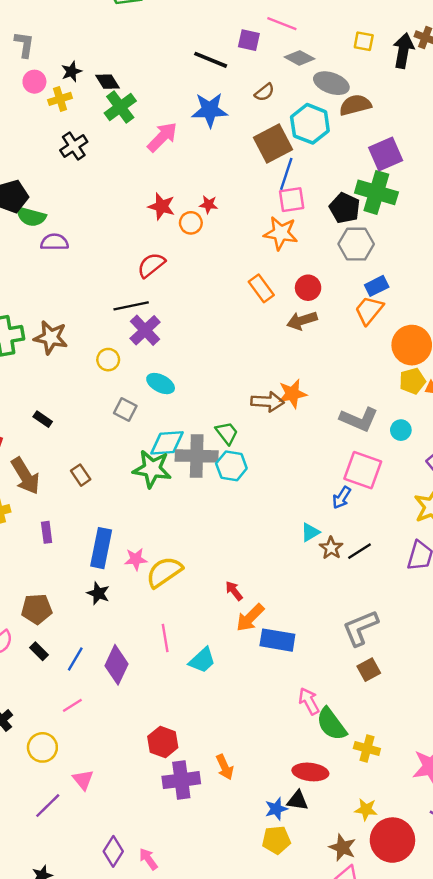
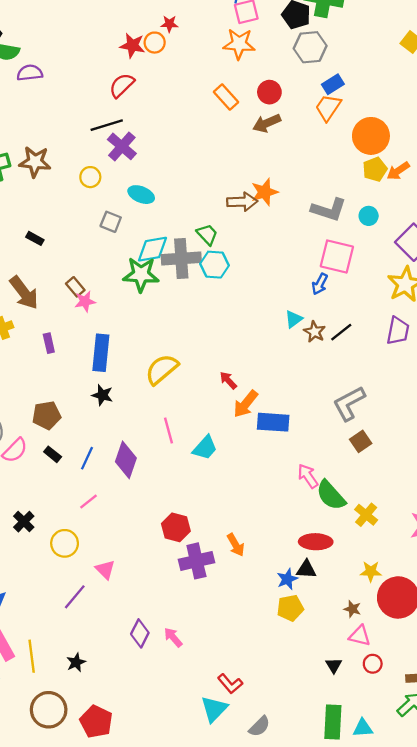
red star: (162, 206) -> (132, 46), moved
pink star: (136, 559) -> (85, 301), moved
yellow cross: (367, 748) -> (366, 515), turned 30
brown star: (343, 848) -> (352, 609), size x0.7

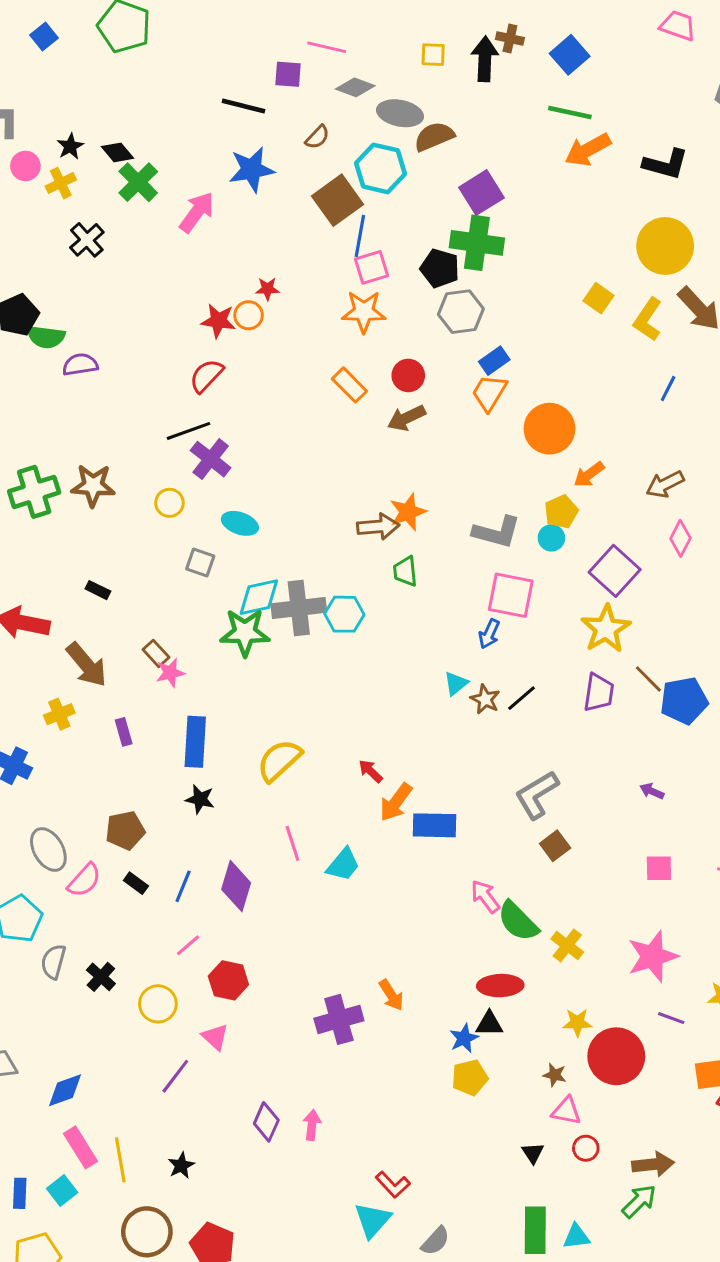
yellow pentagon: (375, 169) -> (561, 512), moved
green trapezoid: (207, 234) -> (405, 571), moved, turned -140
red hexagon: (176, 527) -> (228, 980), moved
pink arrow: (173, 637) -> (312, 1125), turned 50

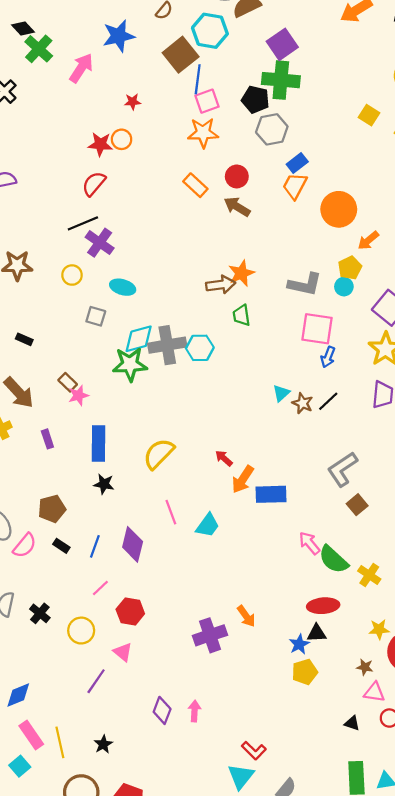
red star: (267, 289) -> (133, 102), moved
brown arrow: (407, 418) -> (237, 207), turned 60
blue arrow: (489, 634) -> (328, 357), moved
black triangle: (533, 1153) -> (352, 723), turned -35

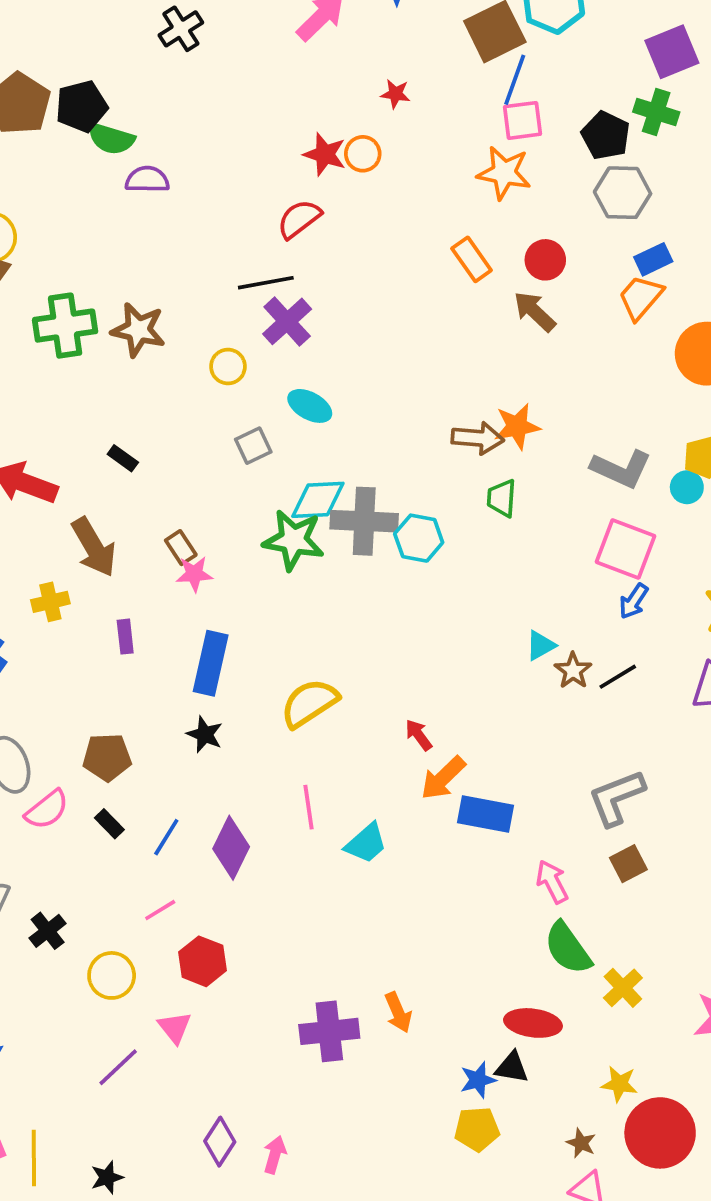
green cross: (281, 80) -> (656, 112), size x0.7
gray square: (96, 316) -> (253, 446), turned 36
pink arrow: (309, 543) -> (552, 882), moved

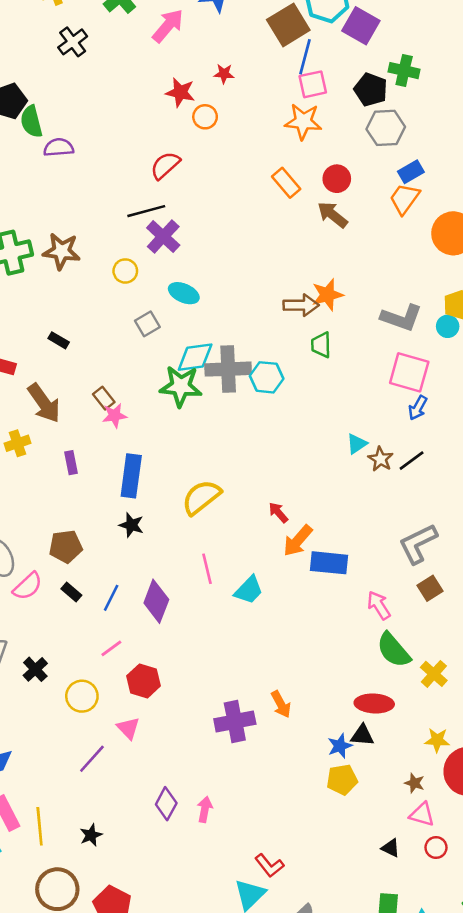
purple square: (672, 52) -> (361, 26), moved, turned -33
green semicircle: (111, 139) -> (31, 122), turned 64
red star: (325, 154) -> (180, 92), moved

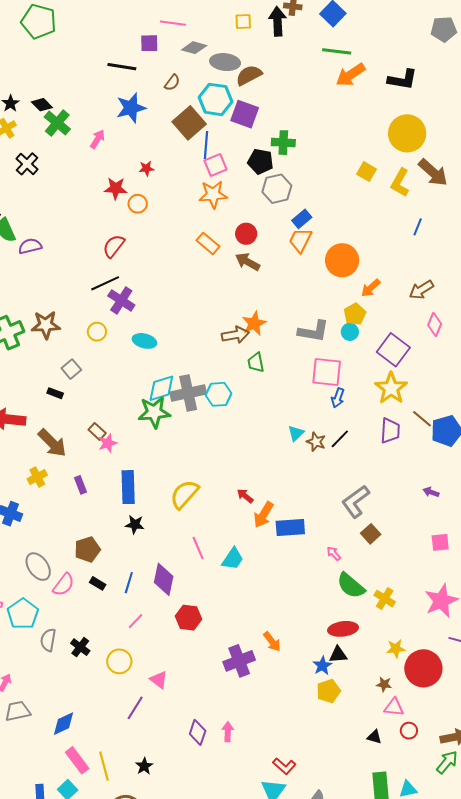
pink arrow: (168, 26) -> (98, 139), size x0.7
gray square: (147, 324) -> (71, 369), moved
pink arrow: (379, 605) -> (334, 553), size x0.7
red hexagon: (143, 681) -> (188, 618), moved

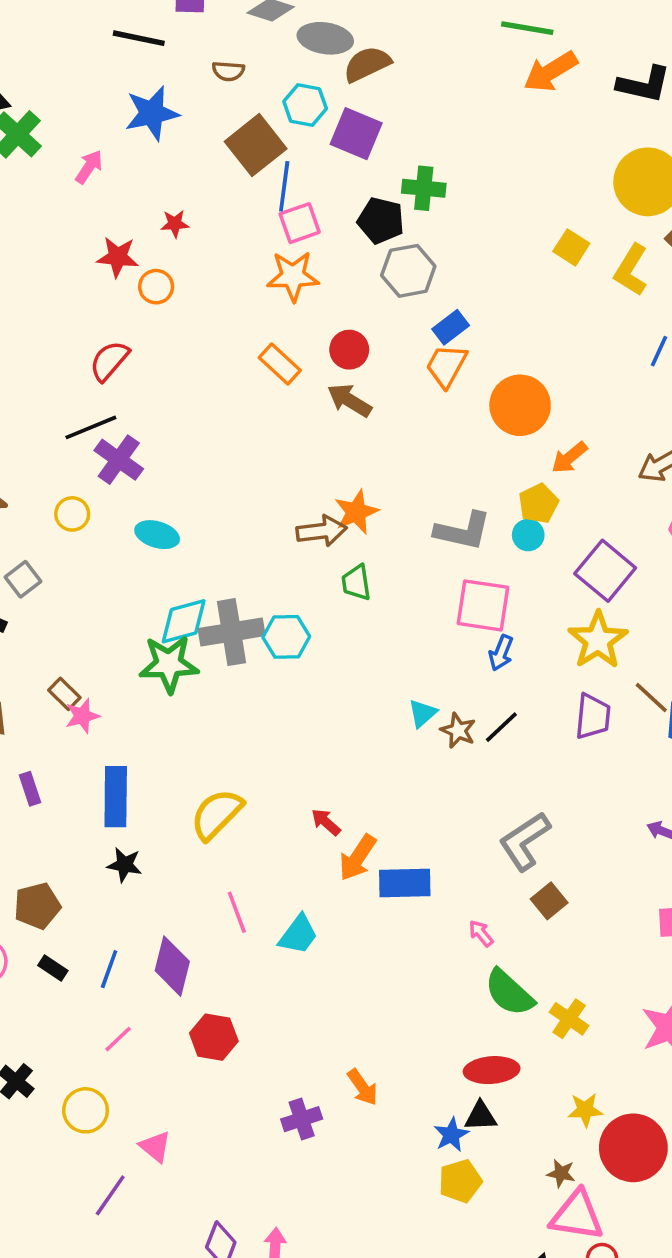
brown semicircle: (172, 83) -> (228, 71), turned 54
cyan hexagon: (216, 99) -> (305, 105), size x0.7
purple cross: (239, 661) -> (302, 1119), size x0.7
pink triangle: (394, 707) -> (577, 1216), size x1.5

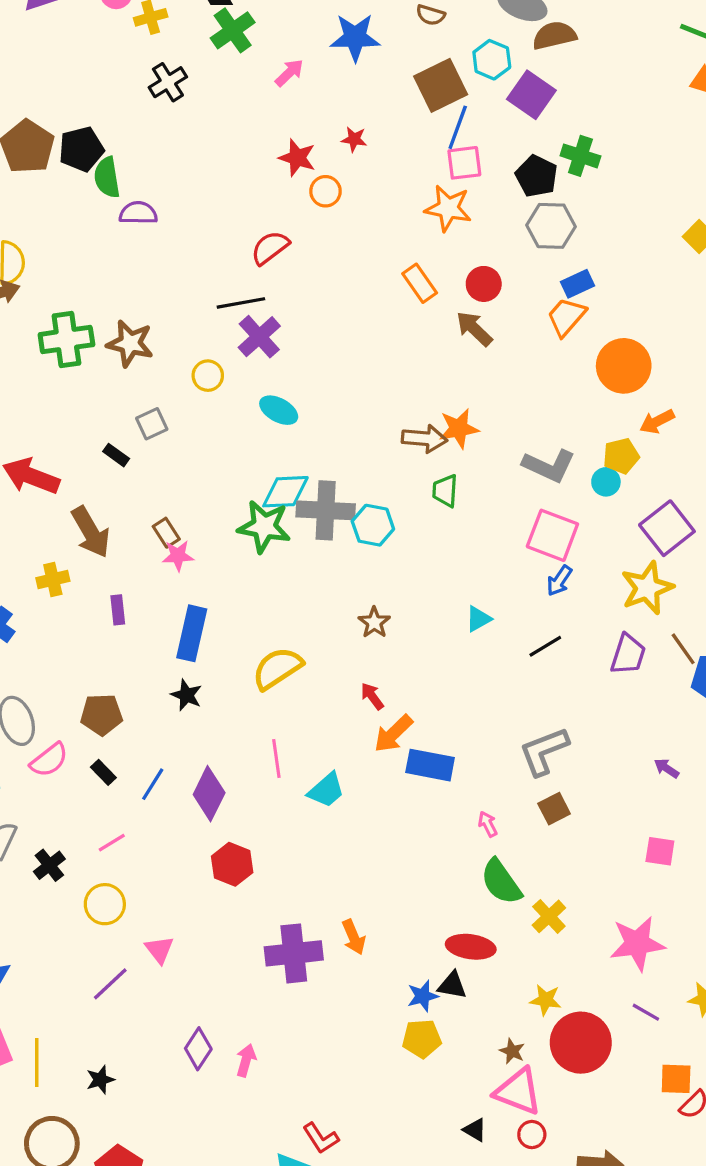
brown star: (458, 730) -> (374, 622), moved
pink line: (118, 1039) -> (112, 843), moved
purple cross: (302, 1119) -> (294, 953), size x1.6

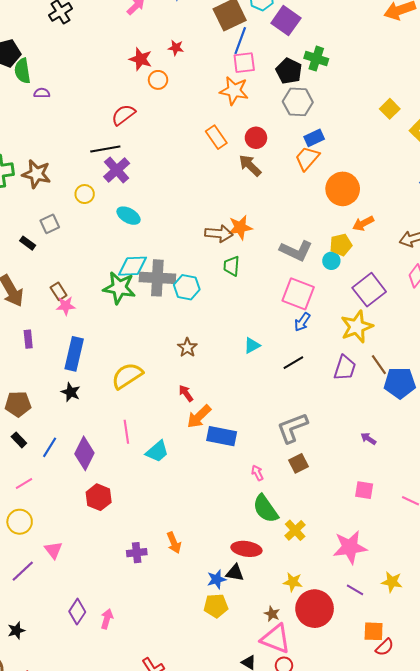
purple semicircle: (138, 213) -> (42, 93), size x0.7
purple cross: (294, 953) -> (137, 553), size x0.6

